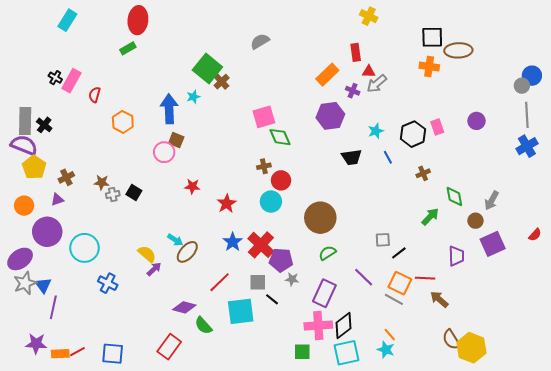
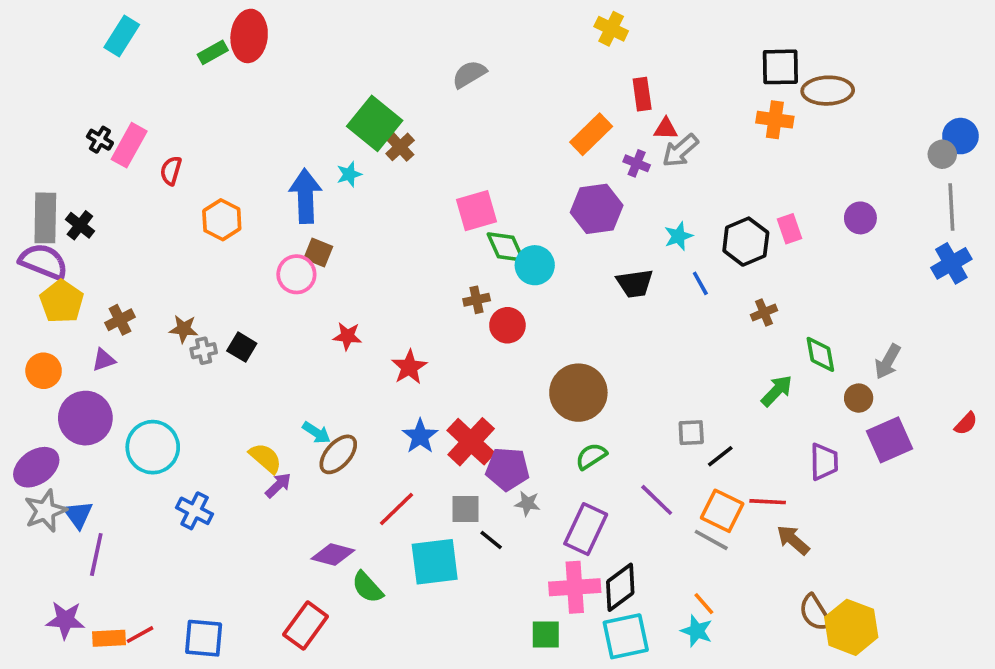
yellow cross: (369, 16) -> (611, 29), moved
green rectangle: (128, 48) -> (213, 52), moved
cyan circle: (271, 202) -> (535, 265), moved

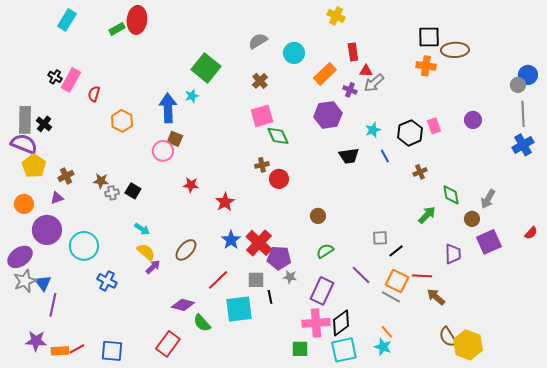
brown cross: (400, 147) -> (260, 81), moved
cyan circle: (535, 265) -> (294, 53), moved
brown circle: (578, 393) -> (318, 216), size x0.5
cyan arrow: (316, 433) -> (142, 229), moved
black line: (491, 540) -> (270, 297), turned 40

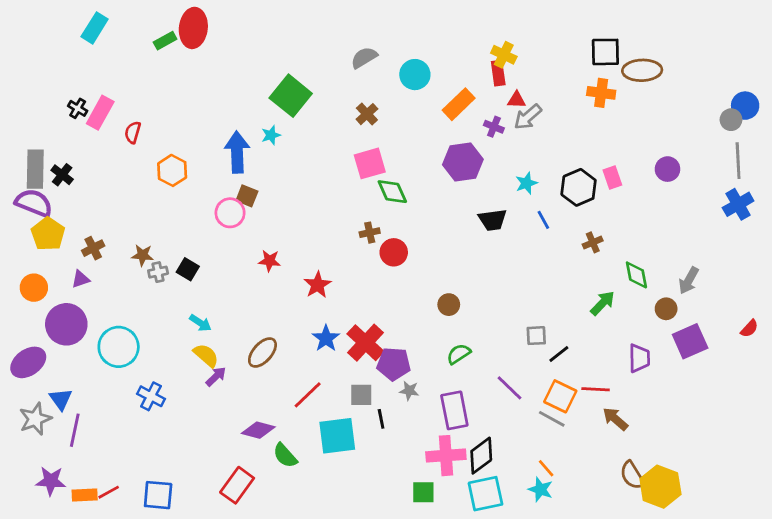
yellow cross: (336, 16) -> (504, 55), moved
gray star: (25, 281) -> (35, 419), moved
purple rectangle: (322, 291) -> (454, 410), turned -36

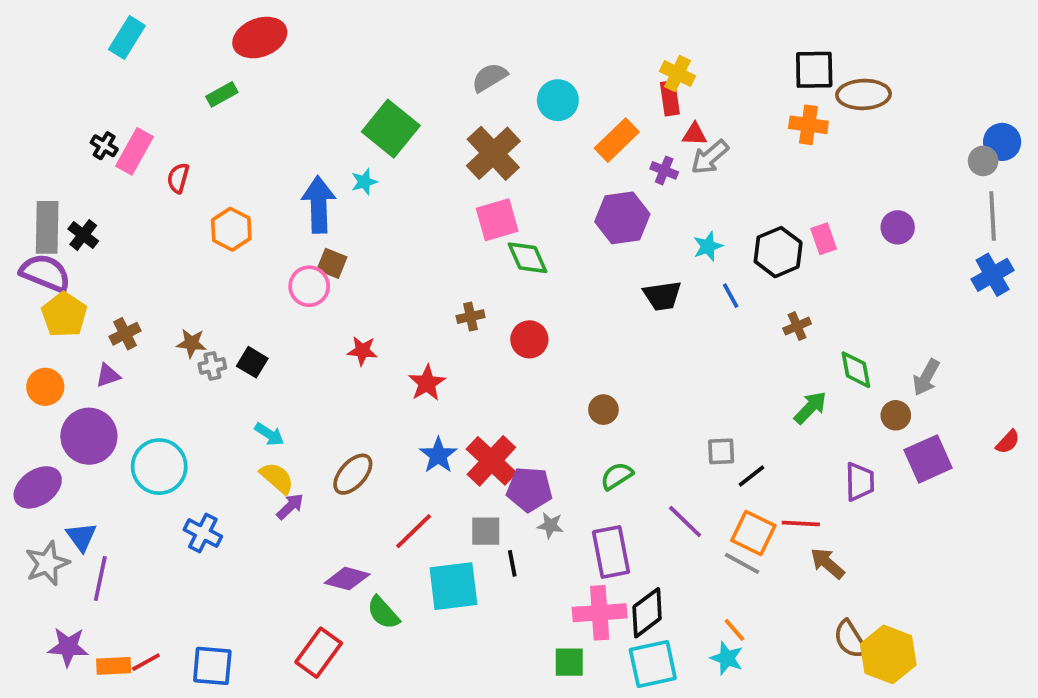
red ellipse: (193, 28) -> (260, 38), turned 63
green rectangle: (165, 41) -> (222, 94), moved
brown cross: (367, 114) -> (493, 153), size x1.8
brown cross: (370, 233) -> (471, 317), moved

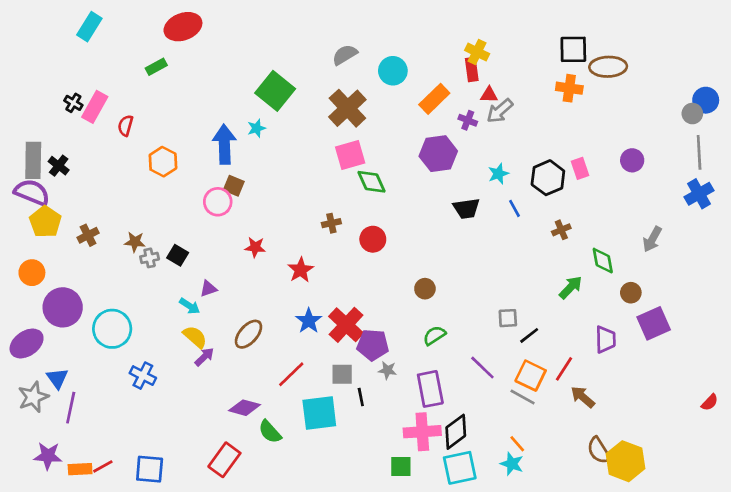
purple triangle: (108, 375) -> (208, 289), moved
gray arrow: (926, 377) -> (652, 239), moved
red semicircle: (1008, 442) -> (710, 402), moved
red line: (801, 524) -> (564, 369), turned -60

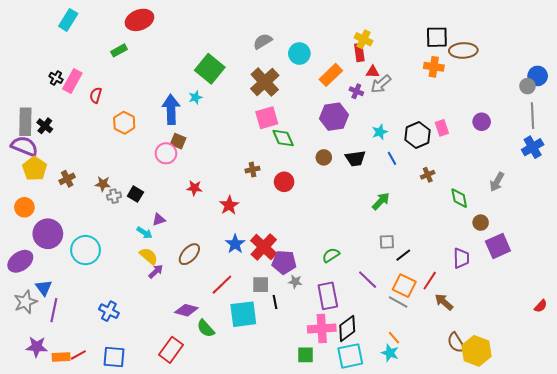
green arrow: (571, 287) -> (381, 201), moved
brown circle: (425, 289) -> (324, 157), moved
blue cross: (143, 376) -> (109, 311), moved

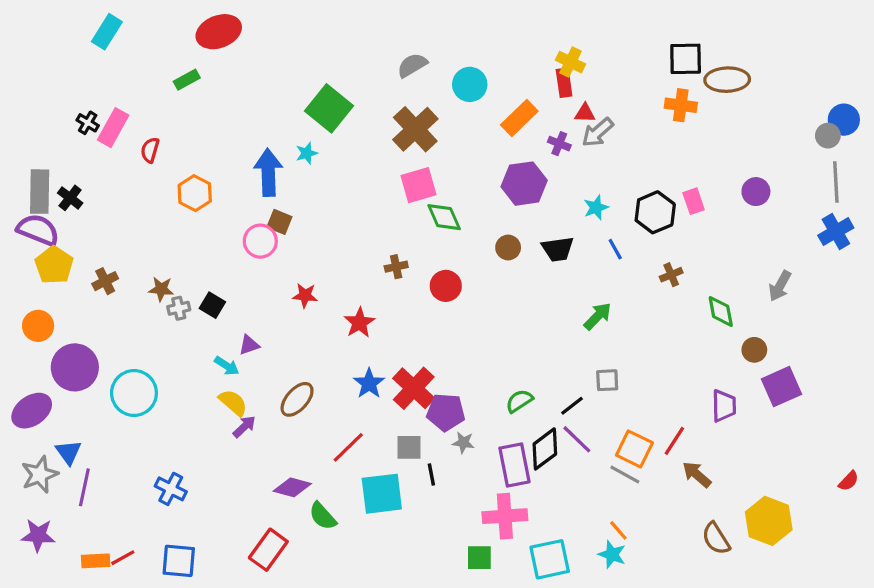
black line: (403, 255) -> (572, 406), moved
black diamond: (347, 328) -> (545, 449), moved
purple star: (37, 347) -> (38, 535), moved
yellow hexagon: (477, 351) -> (769, 521), moved

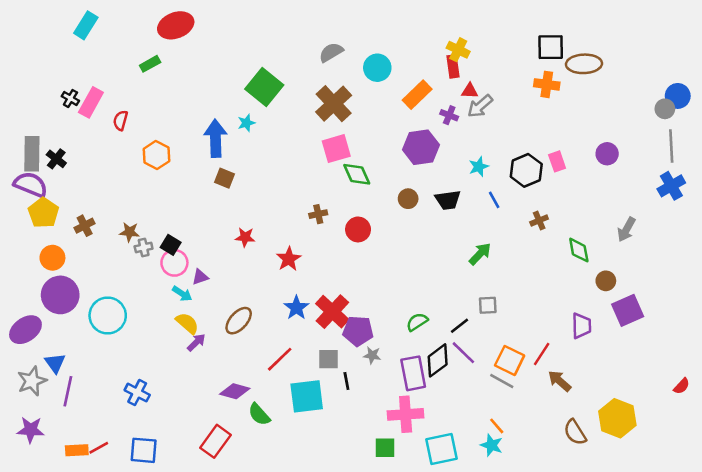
pink circle: (260, 241) -> (174, 263), moved
orange circle: (38, 326) -> (52, 258), moved

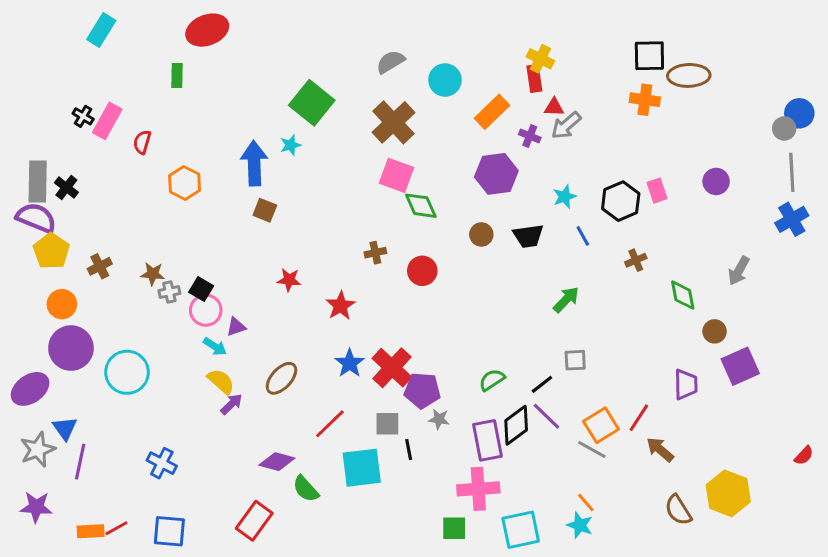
green rectangle: (150, 64) -> (177, 75), turned -60
pink square: (336, 149) -> (397, 175), turned 36
orange square: (510, 360) -> (601, 425), turned 32

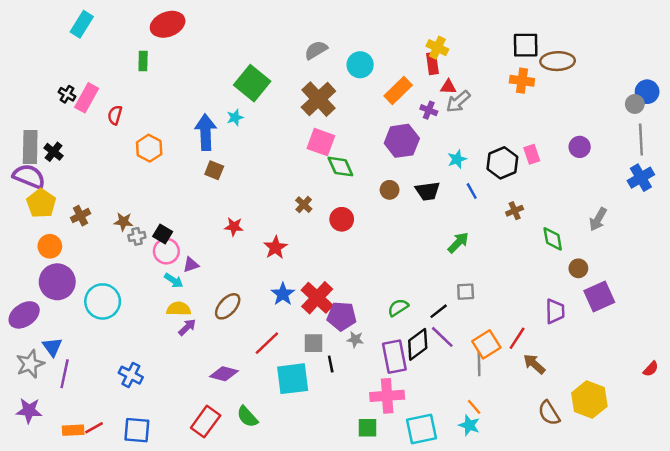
brown cross: (375, 253) -> (304, 205), turned -35
yellow semicircle: (221, 381) -> (179, 309), turned -40
gray line: (592, 449) -> (479, 364), turned 60
green semicircle: (306, 489) -> (247, 417), moved

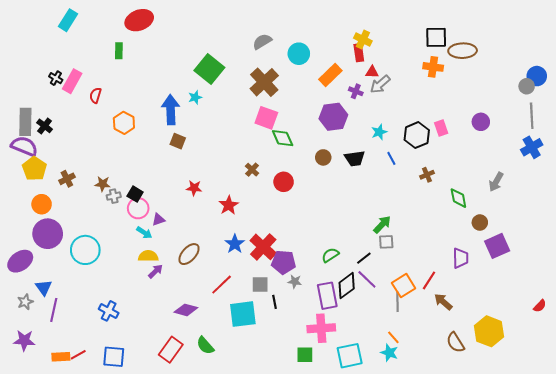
green arrow: (458, 243) -> (382, 225), moved
gray star: (30, 364) -> (25, 302), size x0.7

